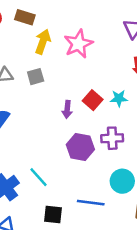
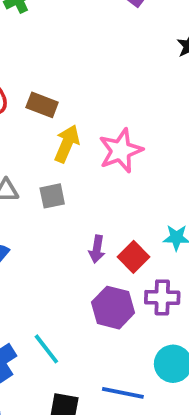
red square: (93, 100) -> (133, 257), moved

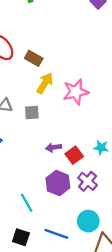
purple arrow: (97, 249) -> (53, 147), turned 63
purple cross: (162, 297) -> (88, 181), turned 30
cyan line: (46, 349) -> (27, 203), moved

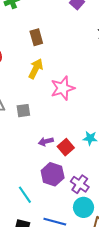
brown rectangle: (34, 58) -> (36, 37), moved, turned 49
yellow arrow: (45, 83) -> (36, 69), moved
purple cross: (88, 181) -> (80, 184), moved

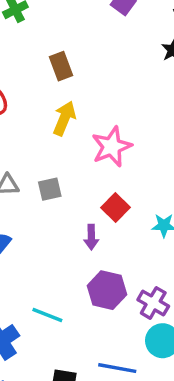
purple arrow: (46, 141) -> (91, 237), turned -72
red square: (66, 147) -> (116, 208), moved
cyan line: (25, 195) -> (47, 315), moved, turned -30

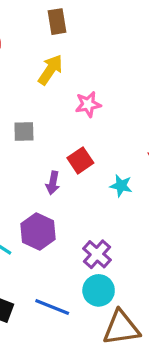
pink star: (112, 147) -> (88, 104), size x0.7
purple hexagon: (107, 290) -> (38, 231), moved

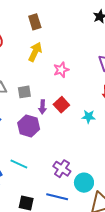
purple arrow: (53, 183) -> (42, 107), moved
purple hexagon: (38, 231) -> (29, 126), moved
purple cross: (97, 254) -> (62, 169), moved

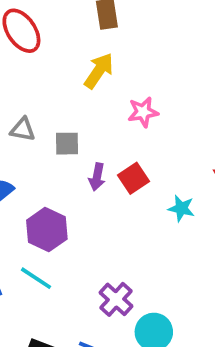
purple hexagon: (29, 126) -> (47, 230), moved

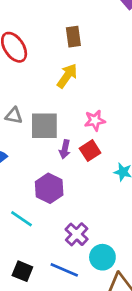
pink star: (143, 112) -> (95, 120), moved
gray square: (67, 144) -> (44, 126), size x1.6
purple hexagon: (47, 230) -> (49, 188), moved

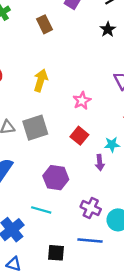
brown rectangle: (73, 37) -> (45, 24), moved
pink star: (95, 120) -> (82, 101), moved
purple arrow: (65, 149) -> (100, 163), moved

